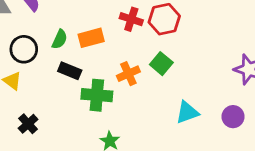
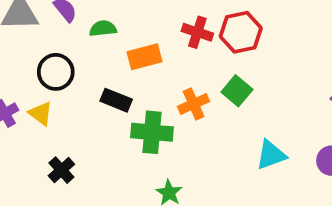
green semicircle: (60, 39) -> (103, 28), moved, turned -120

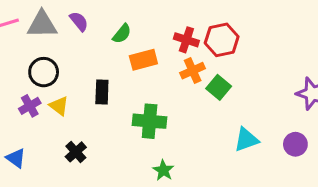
green semicircle: (103, 28) -> (122, 34), moved, turned 135
black circle: (56, 72) -> (44, 72), moved
black rectangle: (116, 100) -> (102, 92), moved, turned 70
orange cross: (194, 104) -> (193, 71), moved

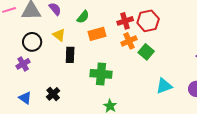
red cross: (186, 40) -> (125, 21), turned -35
yellow triangle: (59, 106) -> (59, 35), moved
blue triangle: (16, 158) -> (25, 98), moved

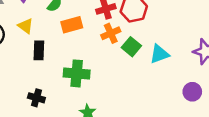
cyan triangle: (164, 86) -> (159, 54), moved
black cross: (53, 94) -> (36, 98), moved, turned -32

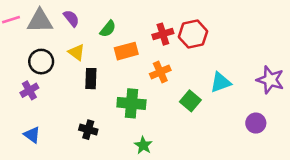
orange cross: (111, 33) -> (160, 72), moved
green square: (131, 47) -> (190, 101), moved

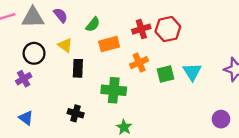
cyan triangle: (220, 82) -> (192, 72), turned -42
green square: (190, 101) -> (166, 74), moved, turned 36
purple circle: (256, 123) -> (221, 119), moved

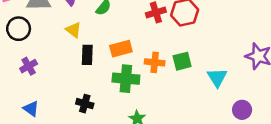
orange rectangle: (109, 44) -> (121, 49), moved
black circle: (34, 53) -> (19, 29), moved
orange cross: (139, 63) -> (155, 62), moved, turned 30
cyan triangle: (192, 72) -> (217, 77), moved

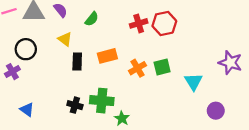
black circle: (19, 29) -> (26, 49), moved
orange cross: (155, 62) -> (138, 68), turned -36
purple cross: (29, 66) -> (12, 72), moved
green cross: (126, 79) -> (102, 101), moved

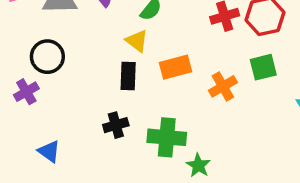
yellow triangle: (65, 39) -> (137, 41), moved
green square: (162, 67) -> (263, 67), moved
black cross: (75, 105) -> (116, 125), moved, turned -32

